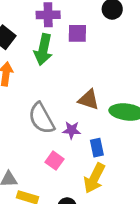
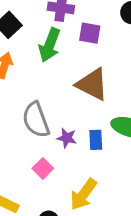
brown triangle: (89, 100) -> (92, 84), moved, size x1.4
blue rectangle: (97, 148) -> (96, 140), moved

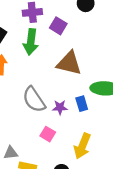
purple square: (90, 33) -> (58, 26), turned 35

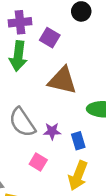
blue rectangle: (82, 104) -> (78, 141), moved

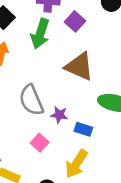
blue rectangle: (78, 141) -> (83, 129), turned -66

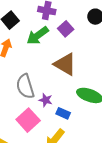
green arrow: (40, 34) -> (38, 36), turned 30
pink square: (40, 143) -> (28, 120), size x1.6

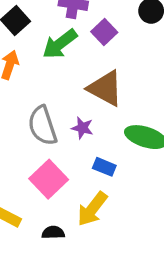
purple star: (46, 100) -> (82, 128), moved

